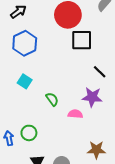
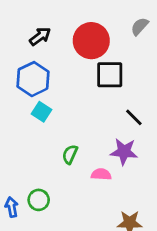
black arrow: (18, 12) -> (40, 36), moved
cyan square: (25, 81) -> (41, 112), moved
green semicircle: (52, 99) -> (70, 154), turned -120

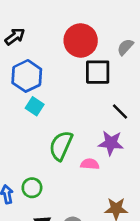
gray semicircle: (140, 26) -> (125, 47), moved
black arrow: (40, 36) -> (15, 37), moved
green semicircle: (70, 154) -> (61, 146), size x1.6

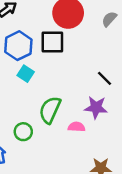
black square: (98, 72) -> (52, 42), moved
green circle: (32, 188) -> (23, 132), moved

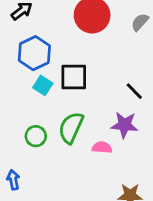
black square: (52, 42) -> (74, 77), moved
green circle: (23, 132) -> (36, 136), moved

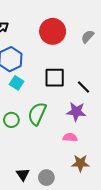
black square: (74, 77) -> (55, 78), moved
pink semicircle: (102, 147) -> (70, 137), moved

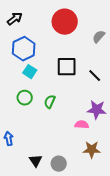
gray semicircle: (88, 36) -> (99, 37), moved
purple star: (76, 112) -> (97, 110), moved
green semicircle: (37, 114) -> (50, 102), size x0.6
green circle: (11, 120) -> (25, 98), moved

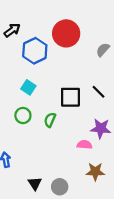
blue hexagon: (24, 49) -> (35, 51), moved
black square: (67, 67) -> (70, 97), moved

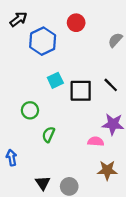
red circle: (66, 33) -> (76, 23), size x0.6
cyan square: (28, 87) -> (55, 80), moved, turned 32
green semicircle: (50, 120) -> (48, 135), moved

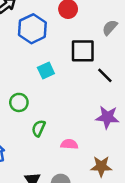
black square: (81, 91) -> (83, 51), moved
pink semicircle: (96, 141) -> (69, 144), moved

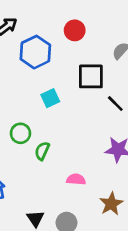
green semicircle: (39, 128) -> (42, 151), moved
brown star: (101, 166) -> (111, 204), turned -30

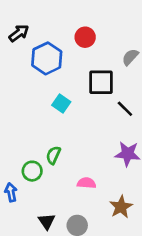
cyan square: (50, 98) -> (61, 103), turned -30
green circle: (20, 133) -> (32, 171), moved

